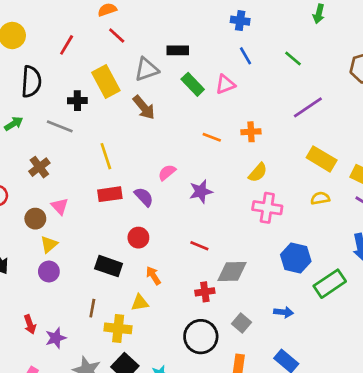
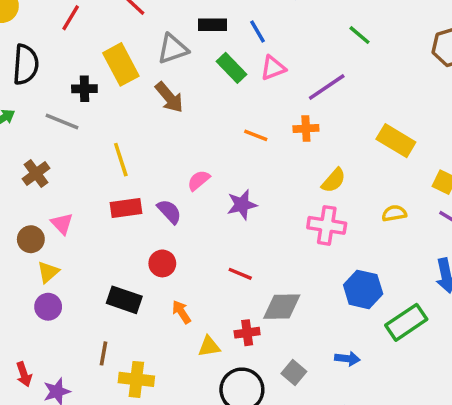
blue line: (246, 56) -> (257, 32), moved
purple line: (308, 107) -> (327, 87), moved
yellow rectangle: (322, 159) -> (396, 141), moved
yellow semicircle: (258, 172) -> (334, 180), moved
yellow triangle: (140, 303) -> (209, 347), moved

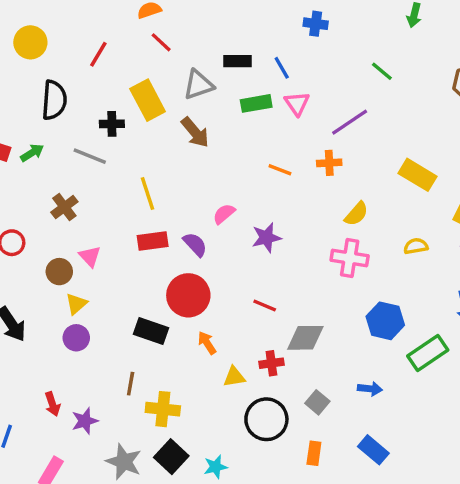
green rectangle: (232, 68) -> (256, 103), turned -56
pink triangle: (273, 68) -> (297, 103), turned -44
red circle: (162, 263) -> (188, 295), size x1.6

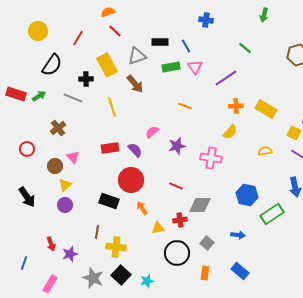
black semicircle: (54, 100) -> (52, 65), turned 30
orange cross: (329, 163) -> (236, 106), moved
yellow line: (148, 193) -> (112, 107), moved
pink cross: (350, 258) -> (211, 158), moved

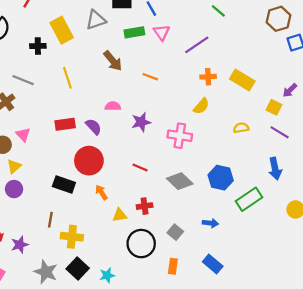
brown arrow: (135, 84) -> (113, 61), moved
gray line: (73, 98) -> (23, 80), moved
pink semicircle: (152, 132) -> (113, 106), turned 40
gray diamond: (200, 205) -> (180, 181), moved, turned 45

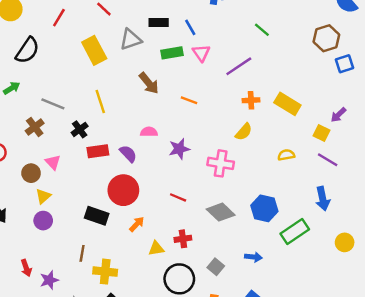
black cross: (38, 46) -> (80, 129), moved, turned -35
orange arrow: (101, 192) -> (137, 224), turned 77

